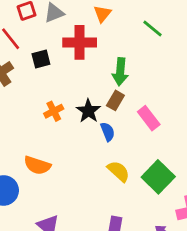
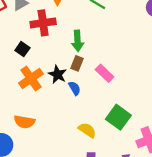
black square: (41, 59) -> (22, 49), moved, turned -32
orange cross: (54, 111) -> (31, 78), size x1.6
yellow semicircle: (119, 171) -> (87, 130), moved

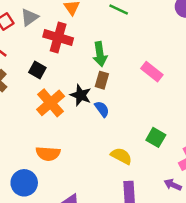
red cross: (43, 23) -> (58, 37), turned 30
pink rectangle: (105, 73) -> (152, 72), moved
green square: (118, 117) -> (156, 137), size x0.7

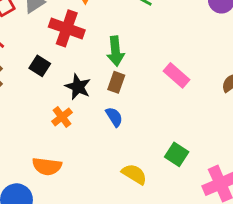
black star: (81, 95) -> (78, 87), moved
orange cross: (51, 103) -> (62, 117), moved, size x0.6

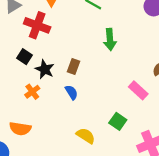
green arrow: (116, 51) -> (110, 40), moved
black square: (40, 66) -> (24, 57), moved
pink rectangle: (176, 75) -> (138, 90), moved

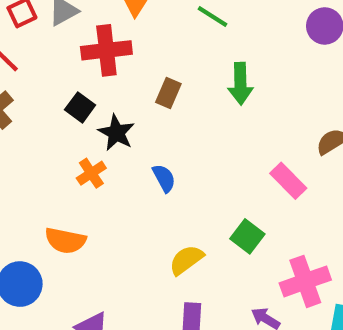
red cross: (37, 25) -> (106, 50), turned -30
brown rectangle: (73, 66) -> (168, 93), moved
yellow semicircle: (86, 136) -> (186, 260), turned -72

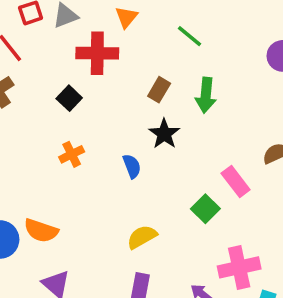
brown rectangle: (168, 93) -> (159, 90), moved
black star: (116, 133) -> (164, 134), moved
green square: (247, 236) -> (205, 209), moved
orange semicircle: (65, 241) -> (41, 231), moved

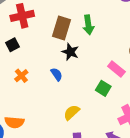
brown rectangle: (159, 90) -> (62, 28), size x1.6
black square: (69, 98) -> (13, 45), turned 32

